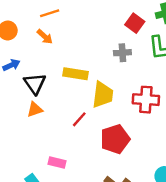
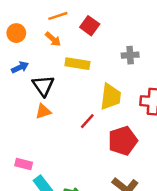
red square: (135, 23) -> (90, 26), moved
yellow rectangle: (76, 74) -> (77, 64), moved
pink rectangle: (57, 162) -> (24, 164), moved

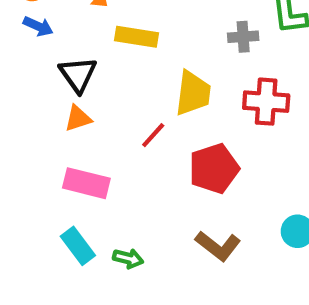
gray cross: (130, 55) -> (243, 37), moved
blue arrow: (20, 67) -> (38, 26), moved, turned 49
pink rectangle: (24, 164) -> (86, 183), moved, size x1.5

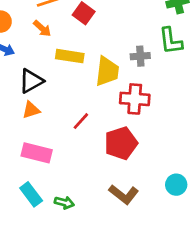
black triangle: (78, 74) -> (31, 81), turned 36
yellow trapezoid: (193, 93) -> (107, 71), moved
red cross: (266, 102) -> (135, 99), moved

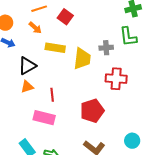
red cross: (135, 99) -> (116, 79), moved
red line: (81, 121) -> (52, 95), moved, turned -48
pink rectangle: (37, 153) -> (44, 118), moved

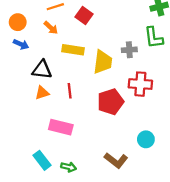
black triangle: (27, 66) -> (42, 70), turned 36
red line: (52, 95) -> (70, 91), moved
red pentagon: (92, 111) -> (111, 102), moved
cyan circle: (132, 141) -> (146, 139), moved

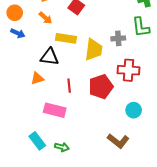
black triangle: (42, 70) -> (50, 57), moved
red line: (70, 91) -> (69, 86), moved
cyan circle: (146, 139) -> (134, 110), moved
brown L-shape: (116, 160) -> (118, 141), moved

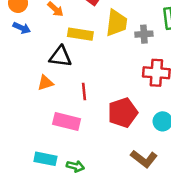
yellow trapezoid: (94, 50) -> (116, 23), moved
red pentagon: (101, 87) -> (123, 113), moved
cyan rectangle: (37, 141) -> (45, 159), turned -42

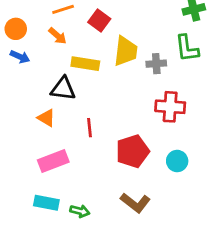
orange triangle: (45, 83) -> (46, 118), turned 49
pink rectangle: (67, 121) -> (53, 161), moved, turned -35
brown L-shape: (144, 159) -> (135, 203), moved

